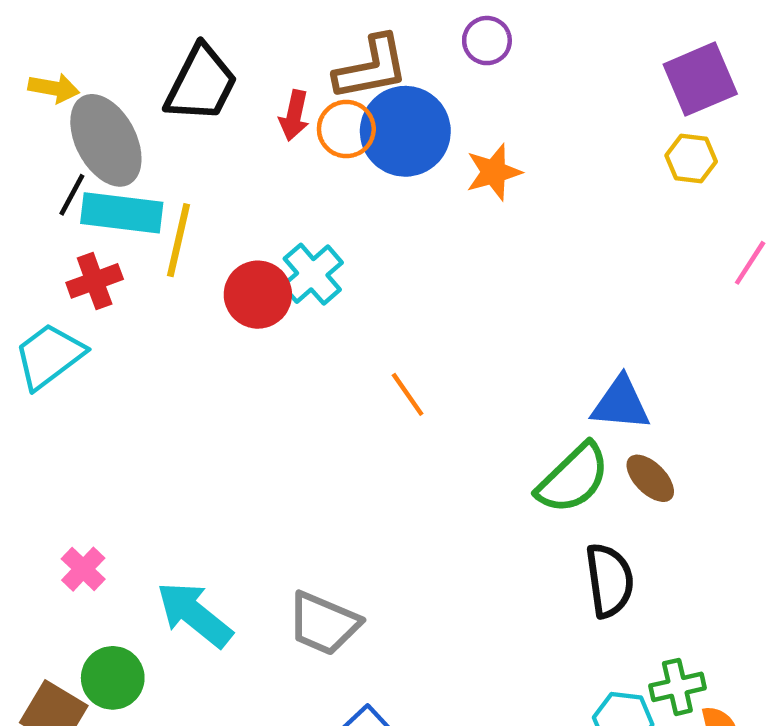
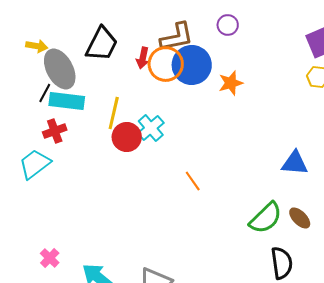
orange circle: (346, 129) -> (166, 64), size x1.4
yellow line: (178, 240) -> (114, 113), moved
blue triangle: (621, 403) -> (295, 163), moved

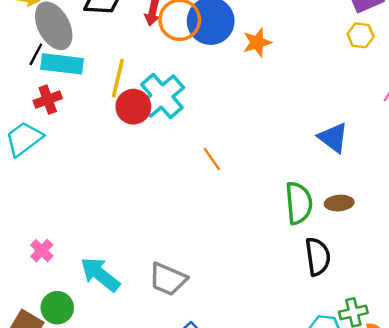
cyan cross: (151, 128) -> (162, 96), size x1.4
blue triangle: (295, 163) -> (333, 138), turned 32
green semicircle: (266, 218) -> (299, 203), turned -51
brown ellipse: (300, 218) -> (339, 203), turned -50

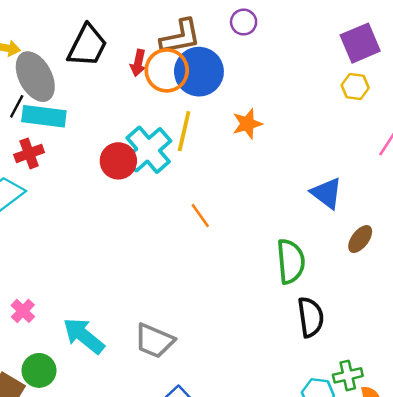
orange star: (257, 42) -> (247, 124), moved
yellow line: (118, 78) -> (184, 131), moved
brown ellipse: (339, 203) -> (360, 239), moved, turned -48

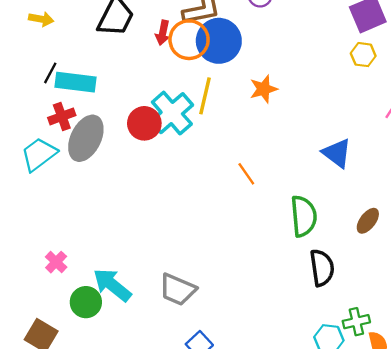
gray ellipse: (35, 77) -> (86, 138), moved, turned 54
orange line: (200, 215) -> (246, 174), moved
brown ellipse: (360, 239) -> (368, 221), moved
green circle: (39, 370) -> (86, 302), moved

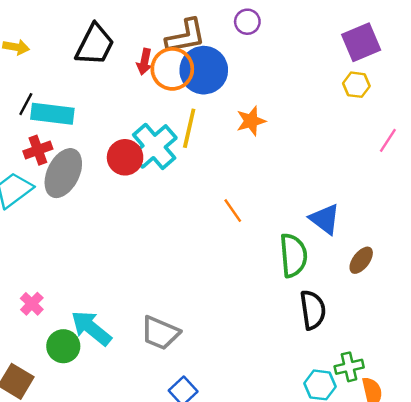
blue triangle: (337, 153) -> (325, 219), moved

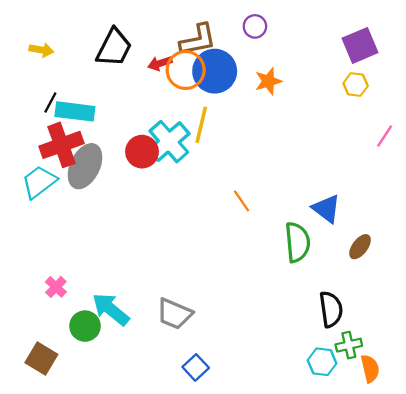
red arrow: (144, 62) -> (160, 63), turned 60
orange star: (251, 121) -> (268, 81), moved
red cross: (38, 150) -> (61, 145), size x1.6
black semicircle: (313, 310) -> (331, 309), moved

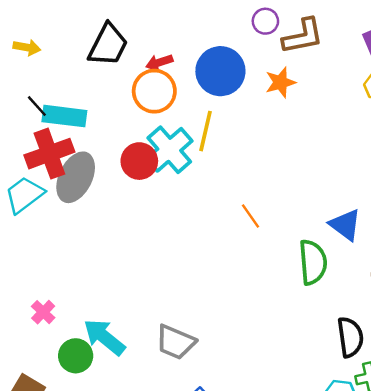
brown L-shape: (198, 40) -> (303, 36), moved
orange circle: (186, 70) -> (154, 91), moved
black line: (50, 102) -> (37, 106), turned -70

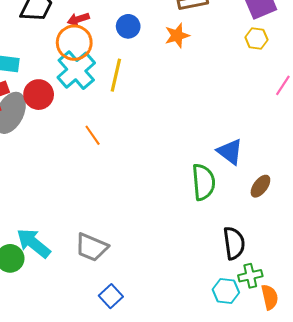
blue circle: (220, 71) -> (128, 26), size x0.6
cyan cross: (169, 150) -> (76, 70), moved
red circle: (139, 161) -> (39, 95), moved
orange line: (250, 216) -> (93, 135), moved

